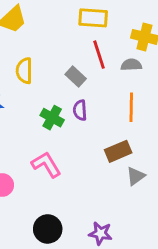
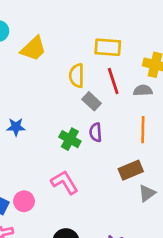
yellow semicircle: (24, 71) -> (77, 76), moved

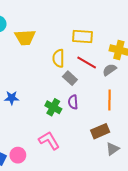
yellow trapezoid: (33, 49) -> (25, 37), turned 40
red line: (113, 81) -> (87, 62), turned -42
gray semicircle: (143, 90) -> (109, 70), turned -32

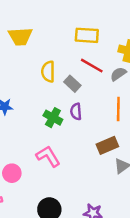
yellow semicircle: (58, 58) -> (48, 72), moved

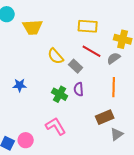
yellow semicircle: (48, 72) -> (56, 56), turned -42

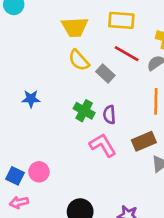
yellow trapezoid: (33, 27) -> (75, 27), moved
purple semicircle: (79, 89) -> (109, 115), moved
pink L-shape: (56, 126) -> (103, 145), moved

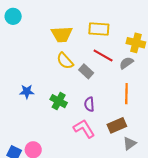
green cross: (84, 111) -> (59, 101), moved

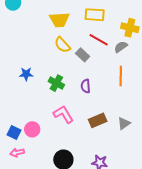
brown rectangle: (117, 125) -> (98, 120), moved
pink L-shape: (84, 129) -> (63, 114), moved

